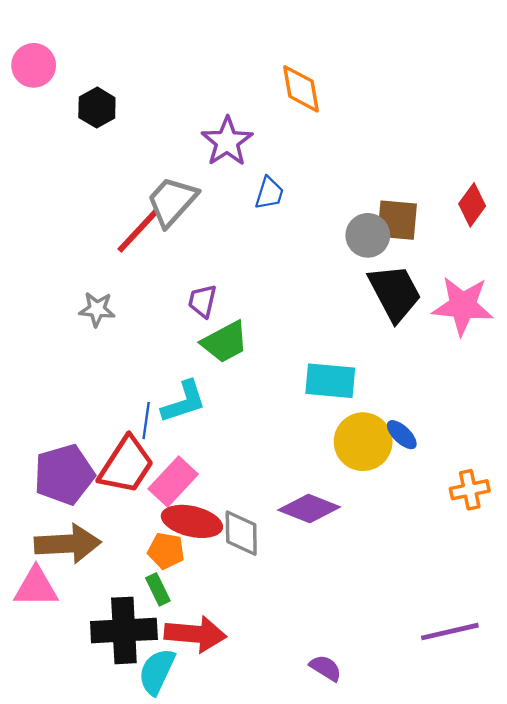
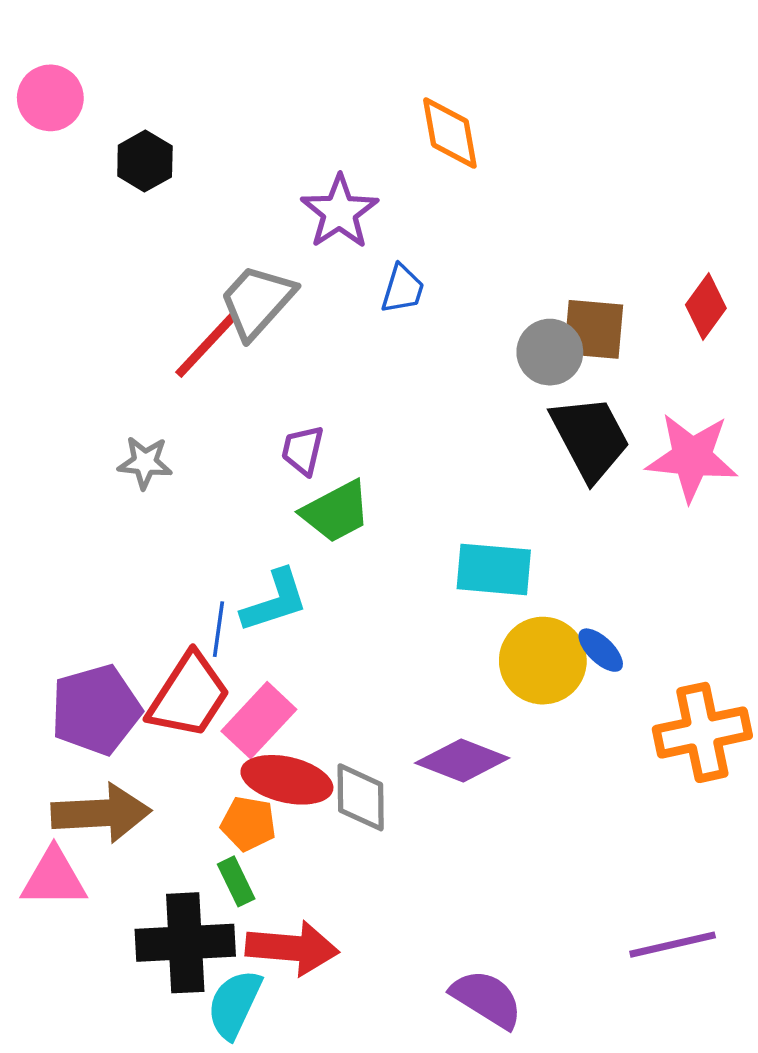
orange cross: (470, 490) -> (702, 732), size x1.6
purple semicircle: (326, 668) -> (487, 999), size x1.5

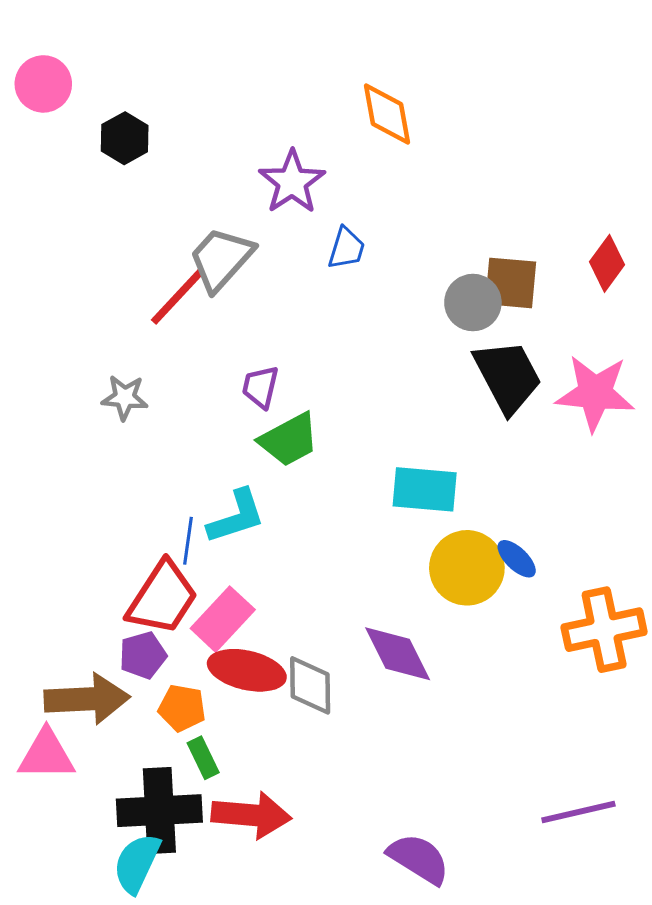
purple pentagon: (96, 710) -> (143, 655), moved, size x0.6
purple diamond: (462, 760) -> (398, 654), turned 42
orange pentagon: (248, 824) -> (182, 708), moved
cyan semicircle: (234, 1004) -> (137, 863), moved

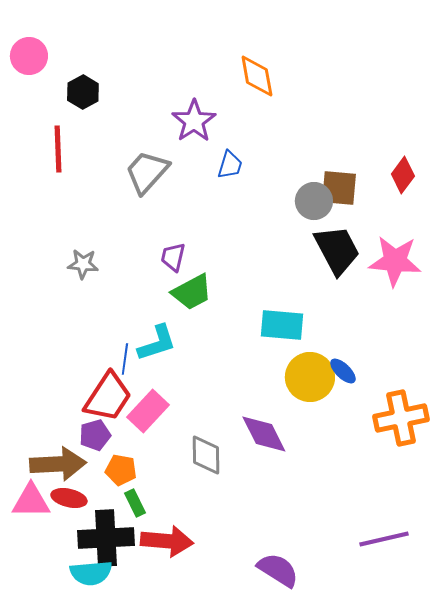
red line: (177, 296) -> (58, 149), moved, turned -45
red ellipse: (247, 670) -> (69, 498), moved, size x0.7
cyan semicircle: (137, 863) -> (91, 573), turned -120

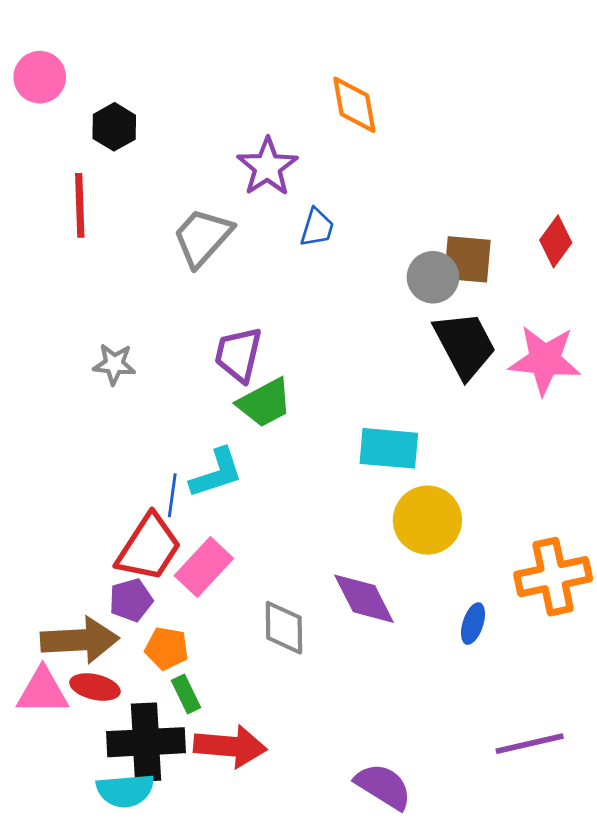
purple trapezoid: (173, 257) -> (238, 354), size x1.4
blue ellipse: (343, 371) -> (473, 624), moved, turned 64

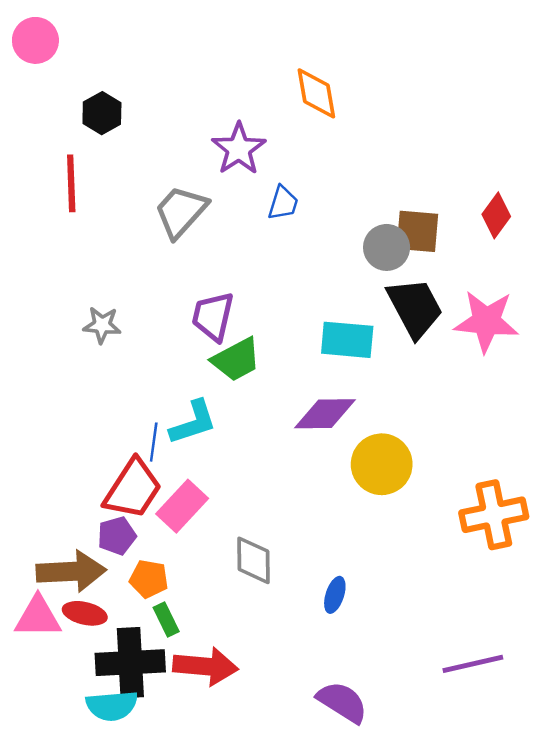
pink circle: (40, 77) -> (35, 40), moved
cyan rectangle: (389, 448) -> (347, 340), moved
purple diamond: (364, 599) -> (325, 414), moved, turned -64
blue ellipse: (473, 624) -> (335, 595), moved

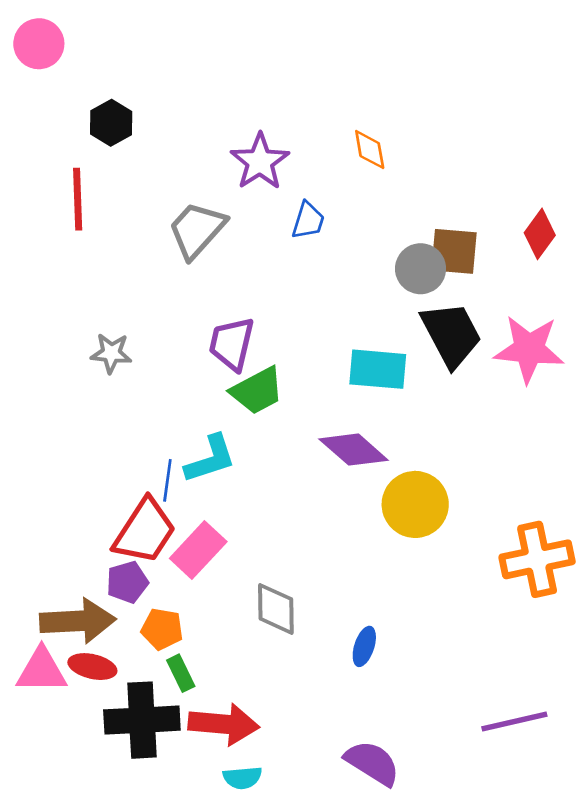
orange diamond: (316, 93) -> (370, 150), moved, size x0.7
purple diamond: (325, 414) -> (354, 450), turned 42
cyan semicircle: (112, 706) -> (242, 778), moved, size x0.7

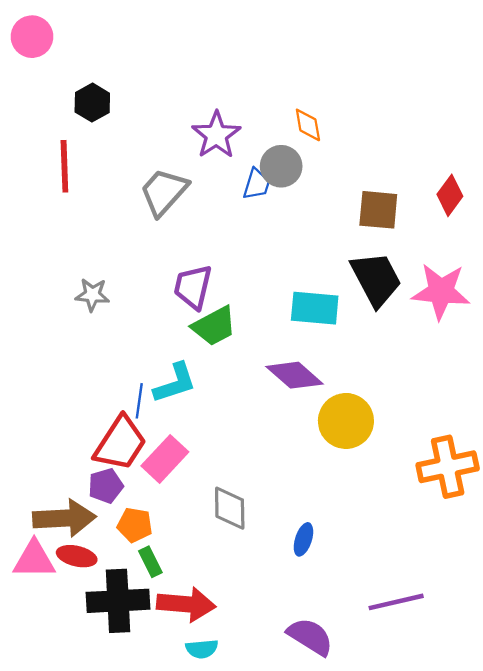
gray circle: (421, 269) -> (281, 166), moved
purple line: (514, 721) -> (396, 602), moved

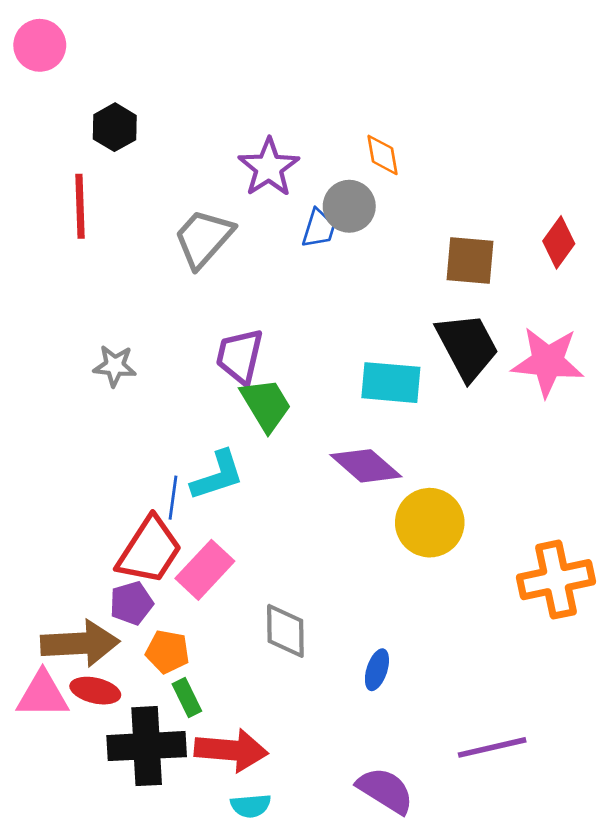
green trapezoid: (214, 326) -> (266, 405), turned -93

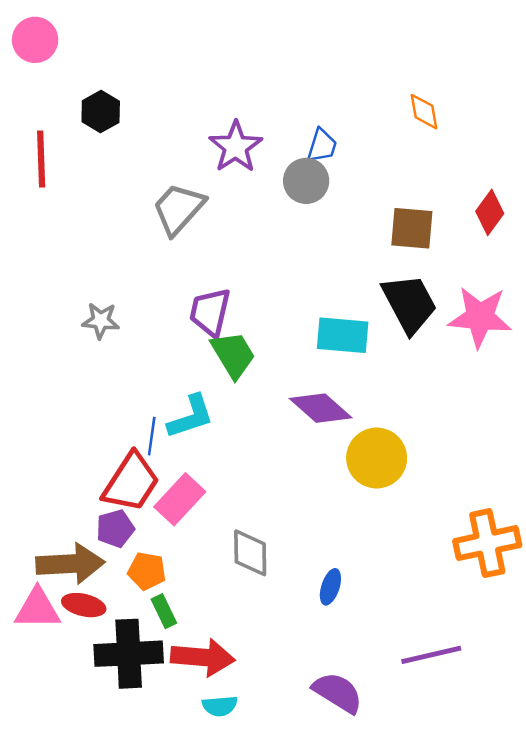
orange diamond: (383, 155) -> (424, 112), moved
red line: (80, 206) -> (41, 159), moved
blue trapezoid: (319, 228) -> (322, 146), moved
orange cross: (556, 580) -> (487, 543), moved

